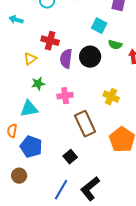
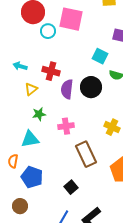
cyan arrow: (16, 20) -> (20, 66), moved

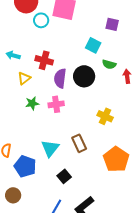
pink cross: (66, 126) -> (56, 104), moved
cyan triangle: (30, 139) -> (50, 148), moved, turned -42
brown rectangle: (86, 154) -> (79, 143), size x0.7

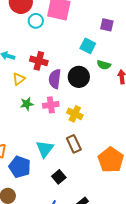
yellow cross: (105, 116) -> (75, 114), moved

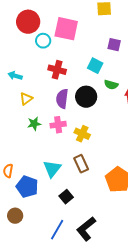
red cross: (39, 61) -> (57, 70), moved

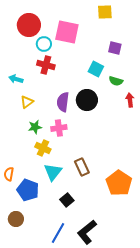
red cross: (57, 70) -> (46, 65), moved
green semicircle: (111, 85) -> (116, 81), moved
yellow cross: (82, 134) -> (43, 148), moved

